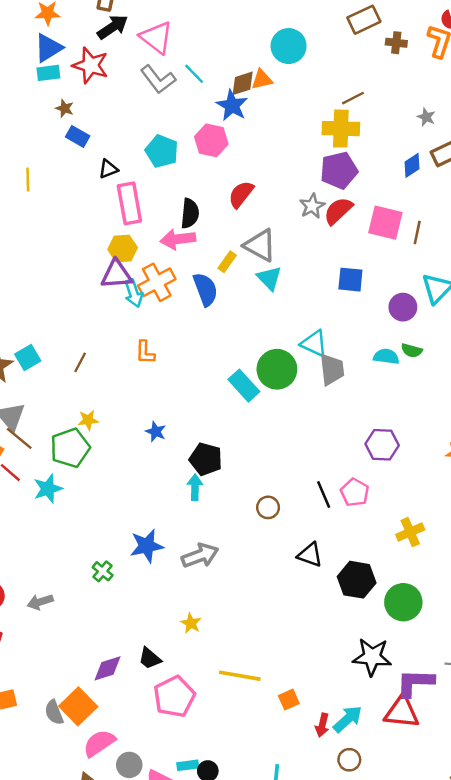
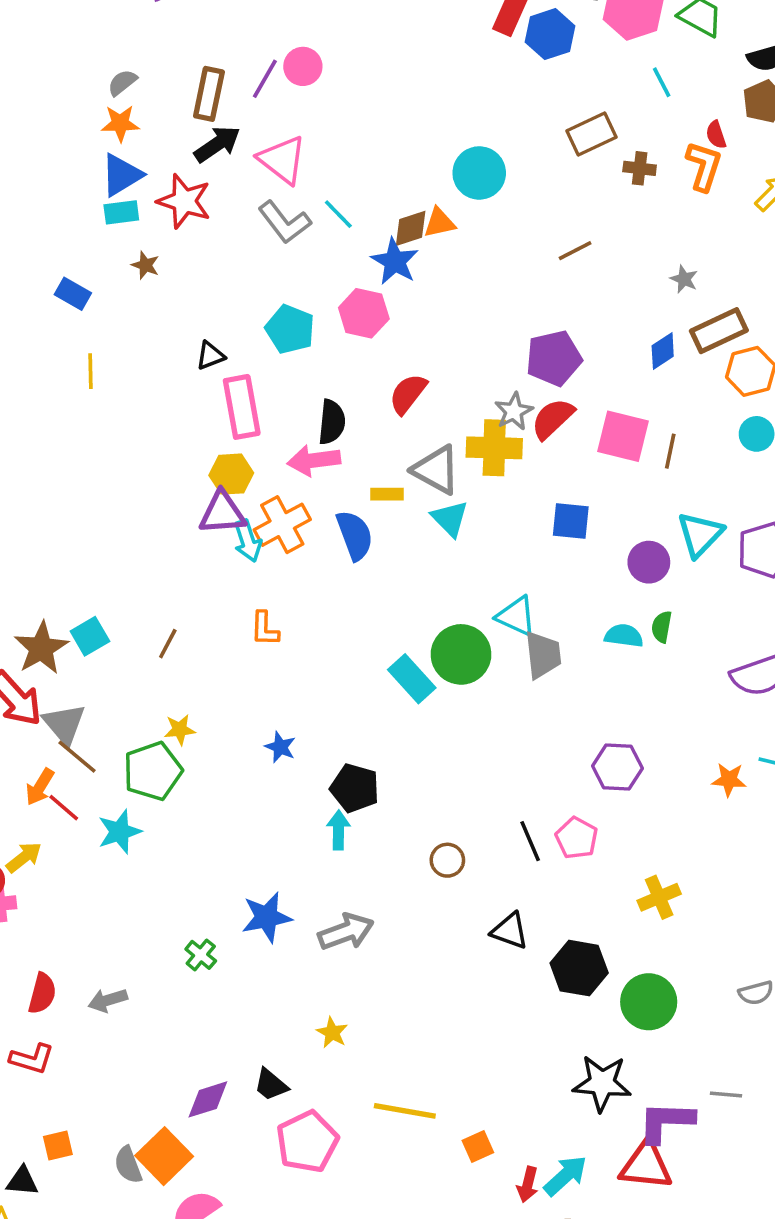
yellow cross: (341, 129) -> (494, 448), moved
blue rectangle: (78, 136) -> (73, 294), moved
yellow rectangle: (227, 262) -> (387, 494), turned 54
green semicircle: (412, 351) -> (662, 627), turned 84

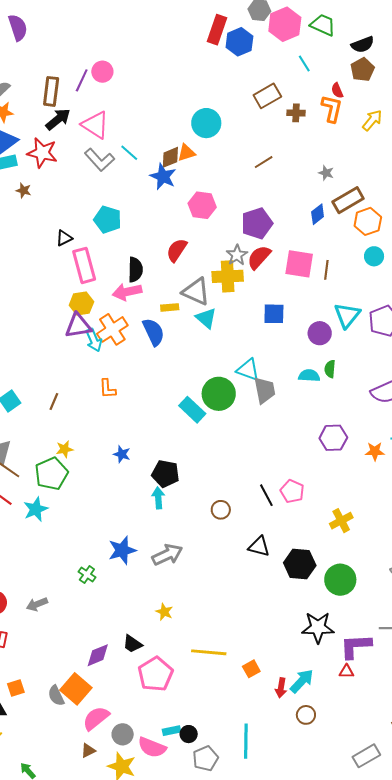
pink hexagon: (364, 313) -> (202, 205), moved
purple hexagon: (617, 767) -> (333, 438), moved
red triangle: (646, 1165) -> (346, 671), size x0.5

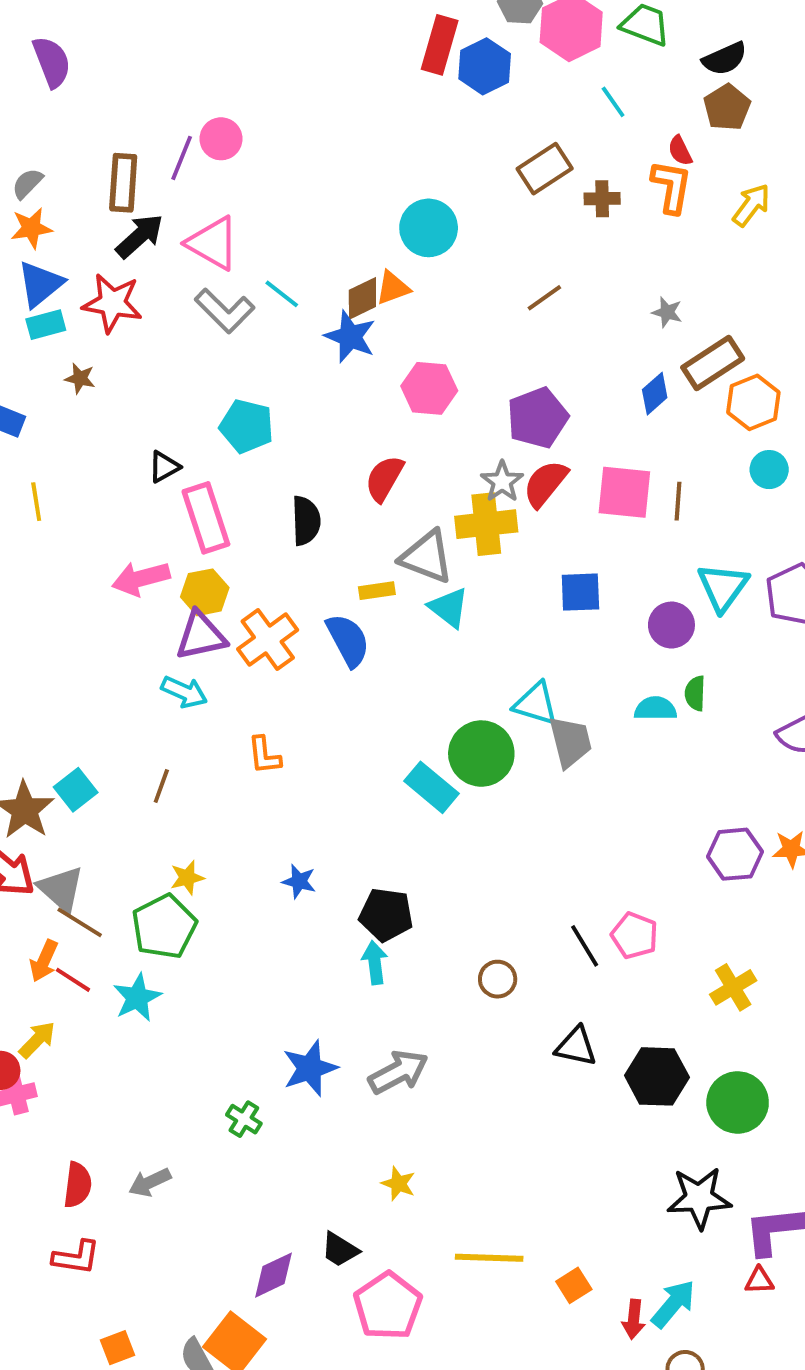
pink arrow: (127, 292) -> (141, 578), moved
cyan arrow: (94, 340) -> (184, 692), moved, turned -40
purple hexagon: (333, 438) -> (735, 854), moved

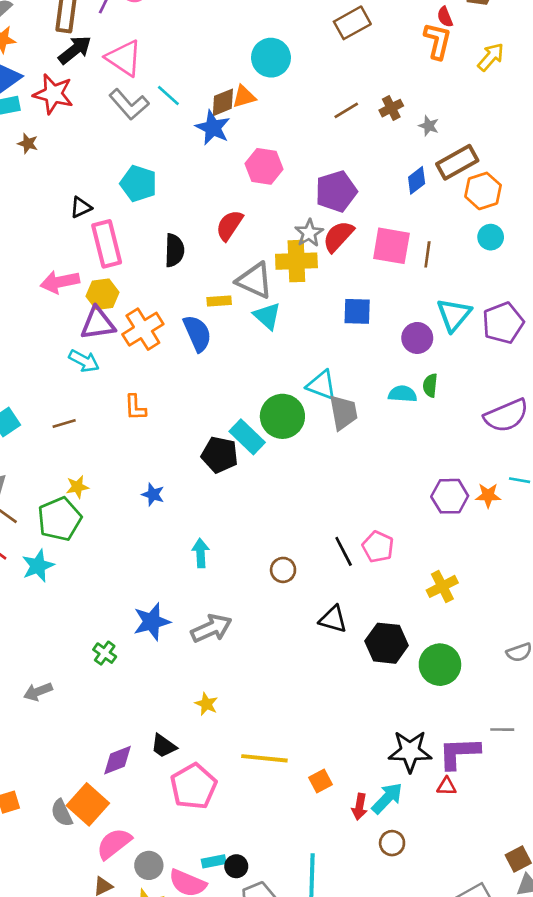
brown cross: (602, 199) -> (391, 108), moved, turned -30
brown line: (161, 786) -> (64, 424), turned 50
black pentagon: (386, 915) -> (220, 455), moved
black star: (699, 1198) -> (410, 751), moved

